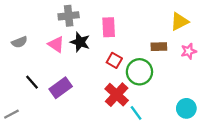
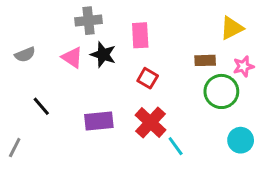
green circle: (139, 72) -> (221, 91), moved
purple rectangle: (61, 88) -> (99, 121), moved, turned 30
gray line: (11, 114) -> (15, 148), turned -35

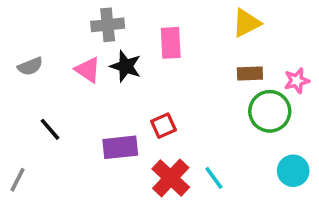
yellow triangle: (232, 28) -> (246, 23), moved
red square: (148, 78) -> (163, 126), moved, turned 36
red cross: (151, 122) -> (171, 178), moved

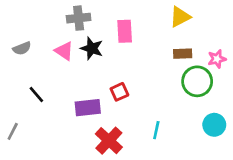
red cross: (171, 178) -> (109, 141), moved
cyan line: (214, 178) -> (156, 130), turned 48

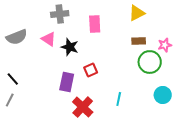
gray semicircle: (22, 48) -> (17, 37), size x1.5
black star: (92, 48) -> (70, 47), moved
black line: (36, 94) -> (13, 79), moved
purple rectangle: (88, 108) -> (67, 82), turned -72

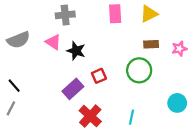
pink rectangle: (95, 24) -> (115, 14), moved
green circle: (150, 62) -> (139, 70), moved
purple rectangle: (67, 82) -> (73, 89), turned 36
cyan line: (119, 99) -> (132, 117), moved

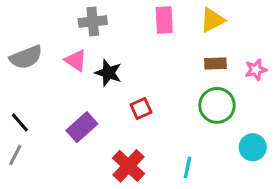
green circle: (139, 70) -> (217, 105), moved
purple rectangle: (73, 89) -> (82, 127), moved

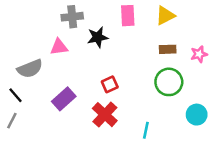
gray semicircle: (26, 57) -> (30, 69), moved
pink triangle: (76, 60) -> (59, 47), turned -42
black star: (108, 73) -> (98, 37), moved, turned -30
red cross: (129, 166) -> (105, 115), moved

